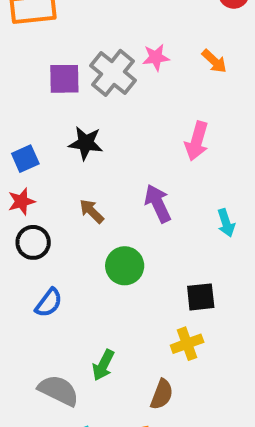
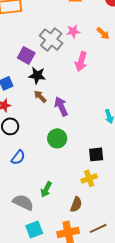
purple square: (64, 79) -> (26, 55), moved, turned 30
pink arrow: (197, 141) -> (81, 61), moved
purple arrow: (158, 203) -> (61, 106), moved
brown arrow: (92, 211) -> (40, 96), moved

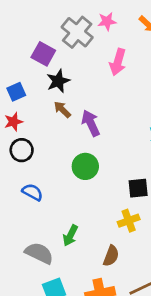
black star: (37, 75) -> (58, 81), turned -30
blue semicircle: (18, 157) -> (32, 192), turned -98

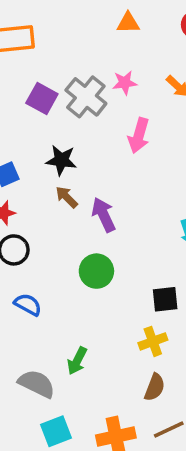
purple square: (43, 54) -> (42, 99), moved
black star: (58, 81) -> (61, 160), turned 30
brown semicircle: (111, 256) -> (155, 387), moved

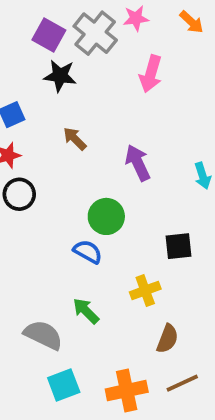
black star: (61, 160) -> (60, 76), moved
purple arrow: (104, 215) -> (138, 163), moved
blue semicircle: (28, 305) -> (88, 252), moved
yellow cross: (153, 341) -> (145, 291), moved
green arrow: (77, 361) -> (86, 311), turned 108

